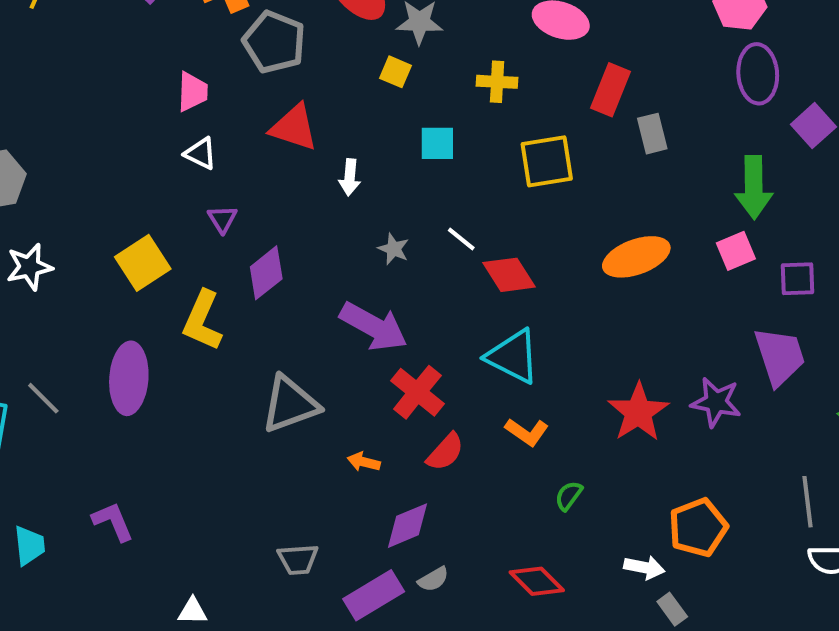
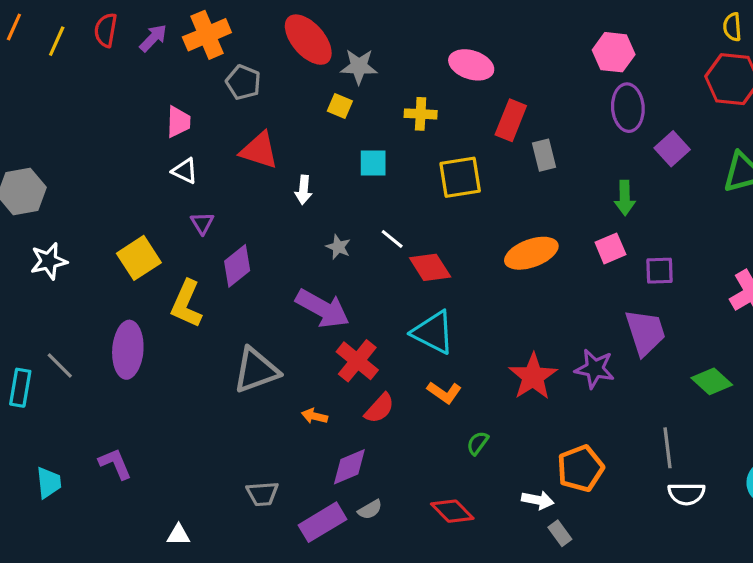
gray pentagon: (274, 42) -> (243, 82), size x0.7
green arrow: (754, 187) -> (625, 198), size x0.7

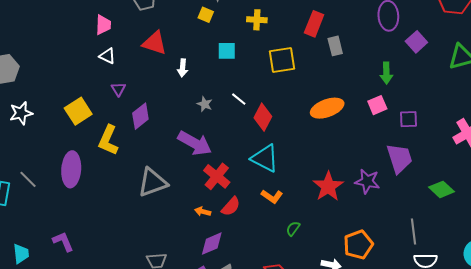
red diamond: (430, 267) -> (263, 117), turned 60
orange arrow: (315, 416) -> (203, 211), moved

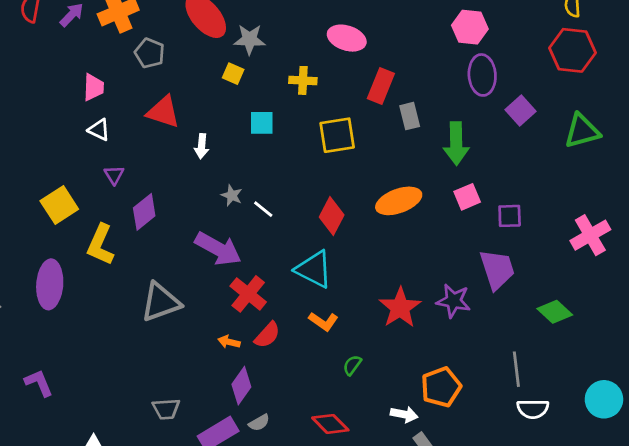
green arrow: (386, 73) -> (456, 143), moved, size x1.4
white line: (239, 99) -> (263, 209), moved
red diamond: (263, 117) -> (332, 216), moved
purple diamond: (212, 244) -> (241, 386), turned -32

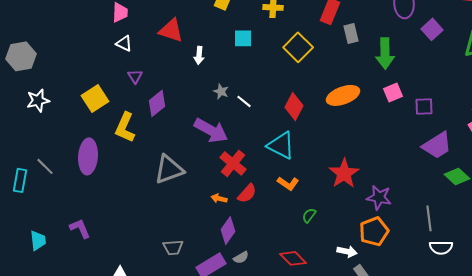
yellow square: (337, 135) -> (298, 47), turned -36
purple trapezoid: (497, 269) -> (437, 145), moved, turned 76
purple star: (453, 301) -> (379, 197), moved

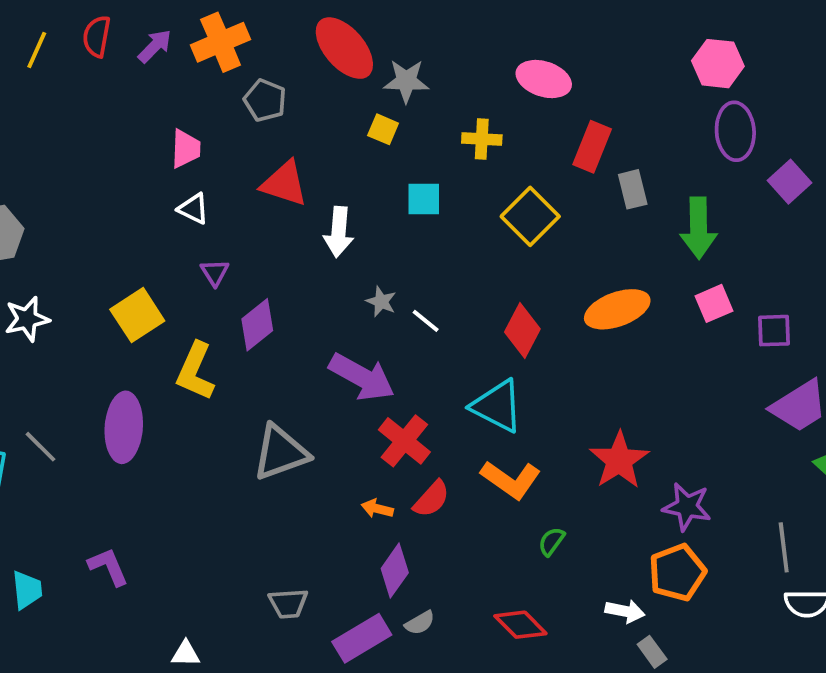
white arrow: (199, 55) -> (339, 232), size x1.4
orange L-shape: (288, 183) -> (511, 480), size x1.4

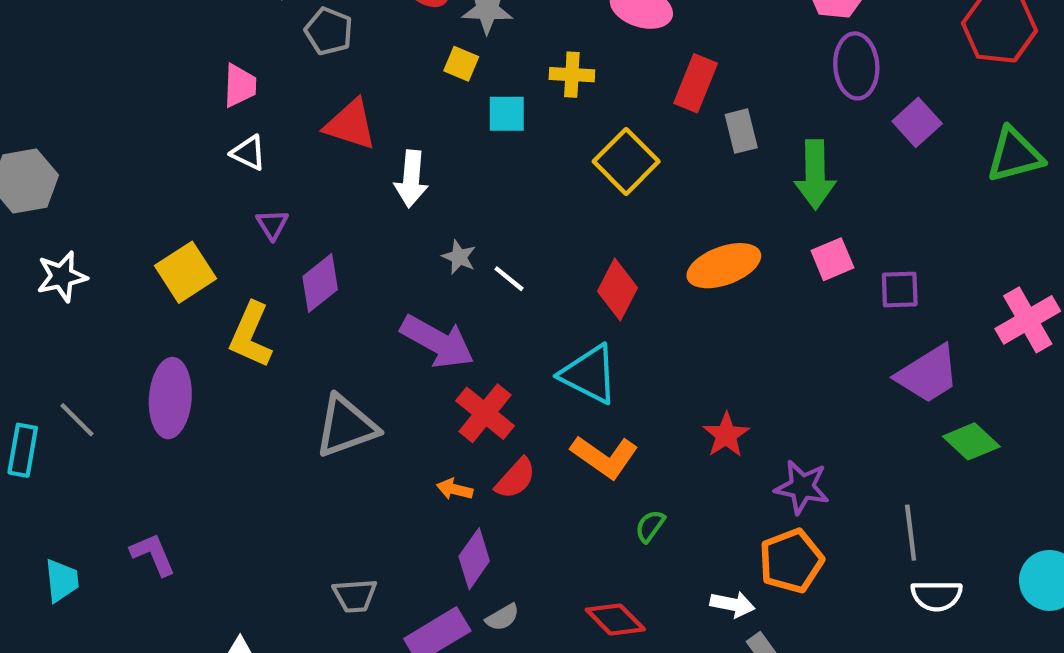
cyan square: (424, 199) -> (507, 114), moved
red star: (619, 460) -> (726, 435), size x0.7

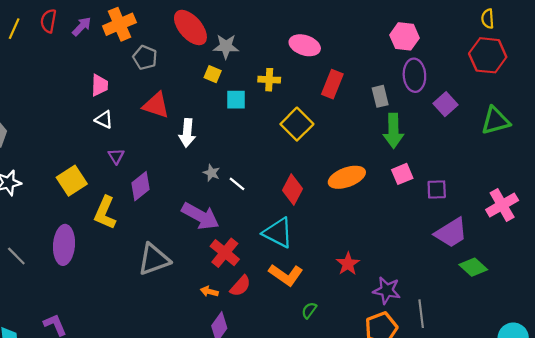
gray rectangle: (741, 131) -> (380, 96), moved
gray line: (911, 533) -> (421, 314), moved

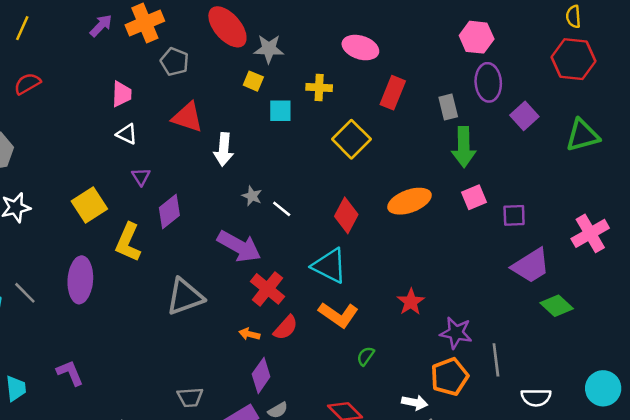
red semicircle: (48, 21) -> (27, 84), moved, turned 50

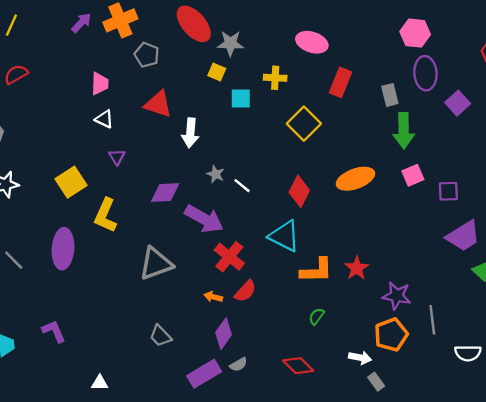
purple diamond: (169, 211) -> (165, 192), moved, turned 36
orange L-shape: (338, 315) -> (316, 270), moved, turned -36
gray trapezoid: (190, 397) -> (160, 336), moved, turned 50

